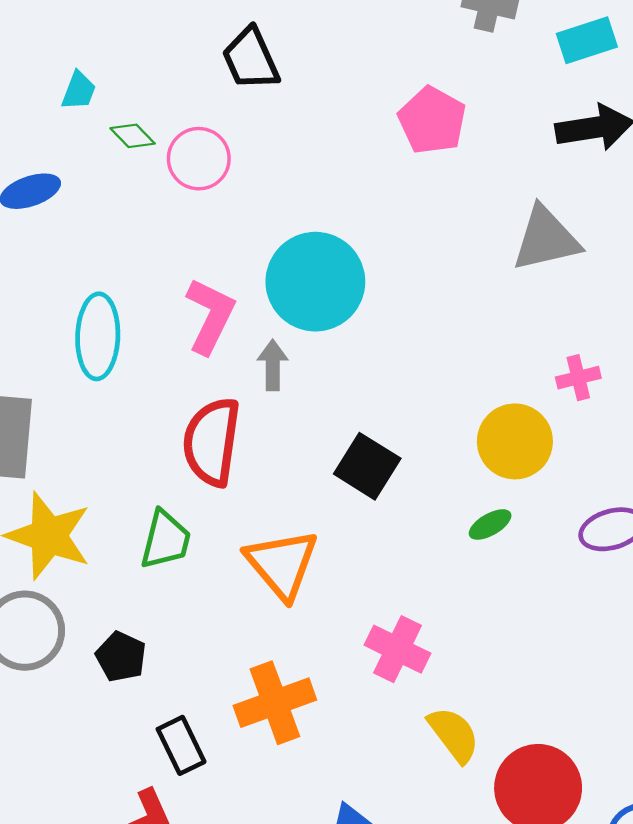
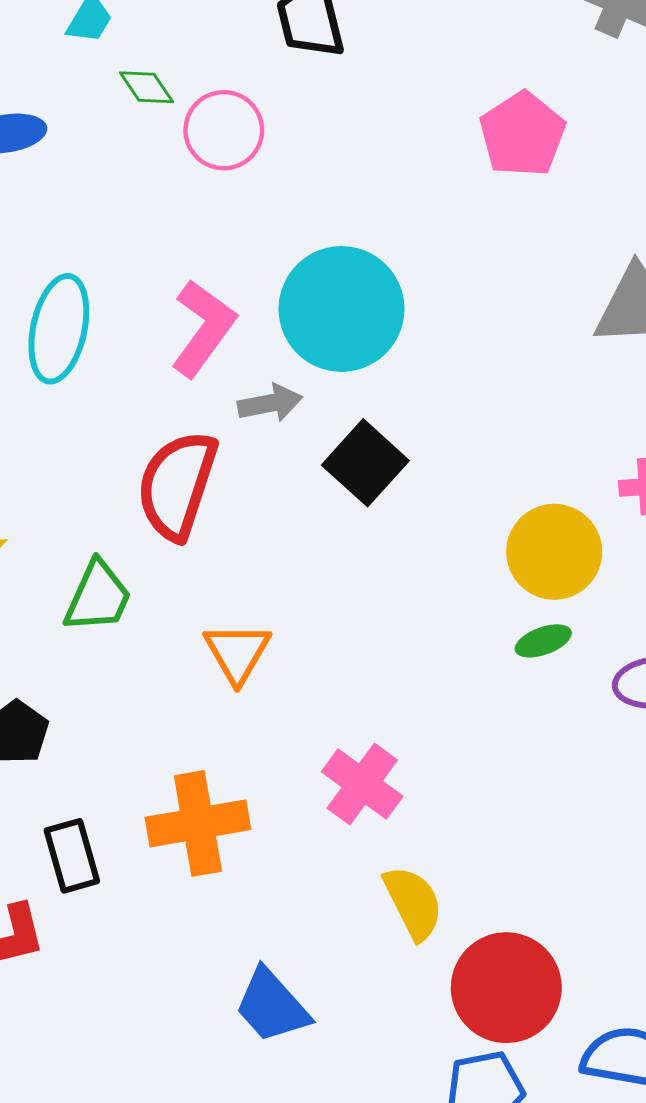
gray arrow: (273, 365) -> (270, 403), turned 69
black square: (367, 466) -> (365, 463), moved
green ellipse: (490, 524) -> (543, 641), moved
orange triangle: (282, 564) -> (237, 653), size x0.7

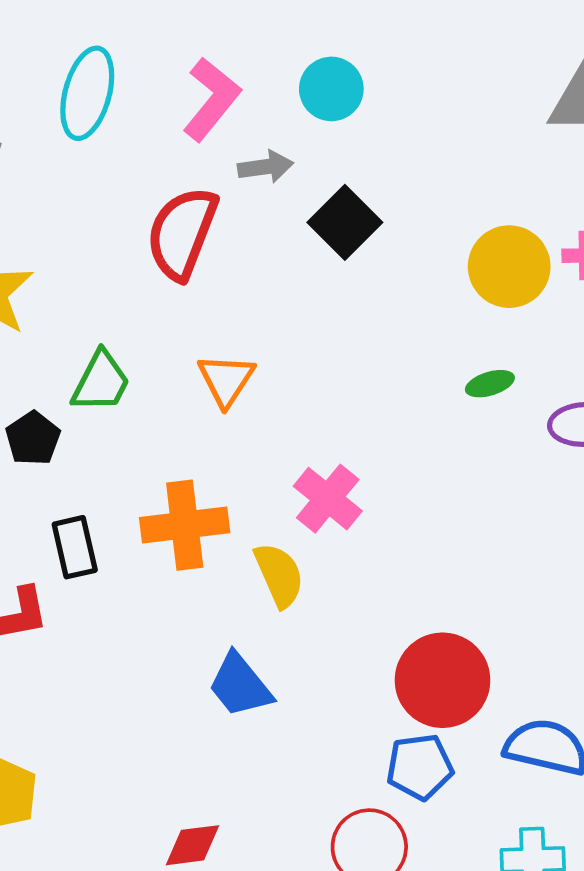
cyan circle: (342, 309) -> (331, 89), size x0.6
yellow circle: (554, 552) -> (509, 267), moved
green trapezoid: (98, 597) -> (101, 382), moved
yellow semicircle: (413, 903) -> (279, 575), moved

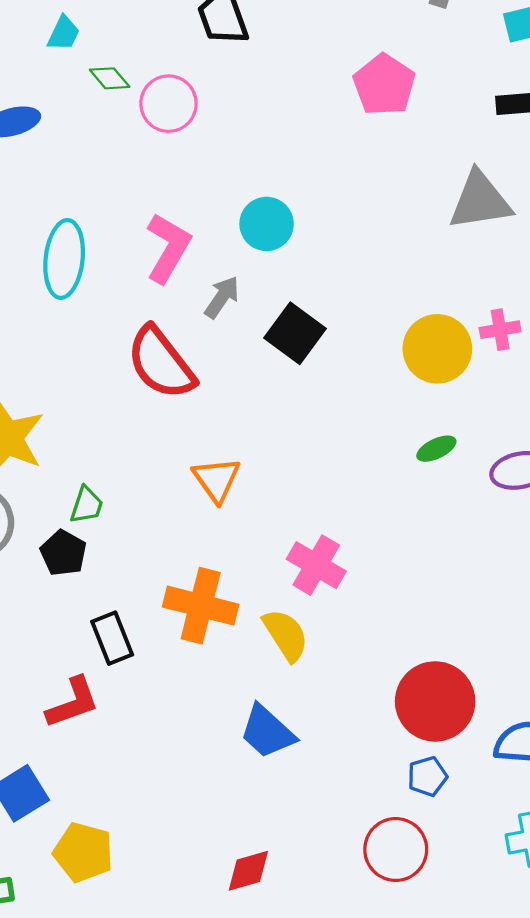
gray arrow: (266, 167) -> (222, 297), turned -39
red semicircle: (182, 233) -> (161, 363), turned -50
green trapezoid: (101, 382) -> (87, 505), moved, size x0.7
orange cross: (185, 525) -> (201, 606), turned 30
blue pentagon: (420, 767) -> (427, 776), size x0.7

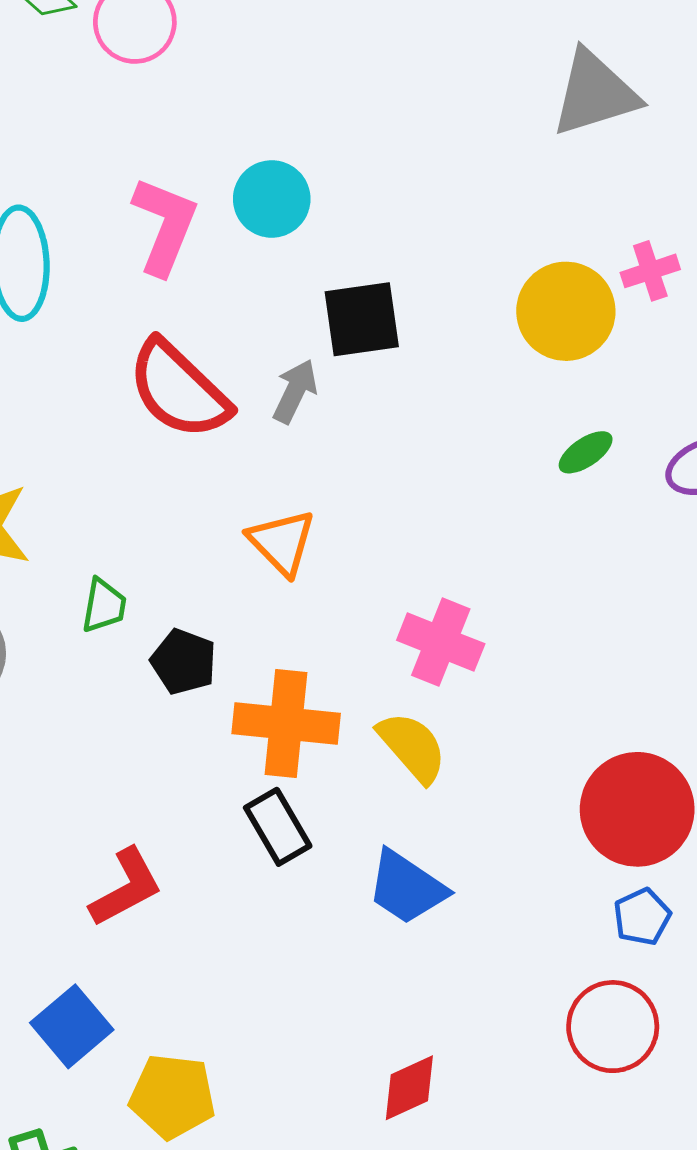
cyan circle: (267, 224) -> (272, 199), moved
gray arrow: (222, 297) -> (295, 391), moved
black square: (295, 333) -> (362, 319), turned -36
black pentagon: (63, 553) -> (184, 662), moved
black rectangle: (112, 638) -> (278, 827), moved

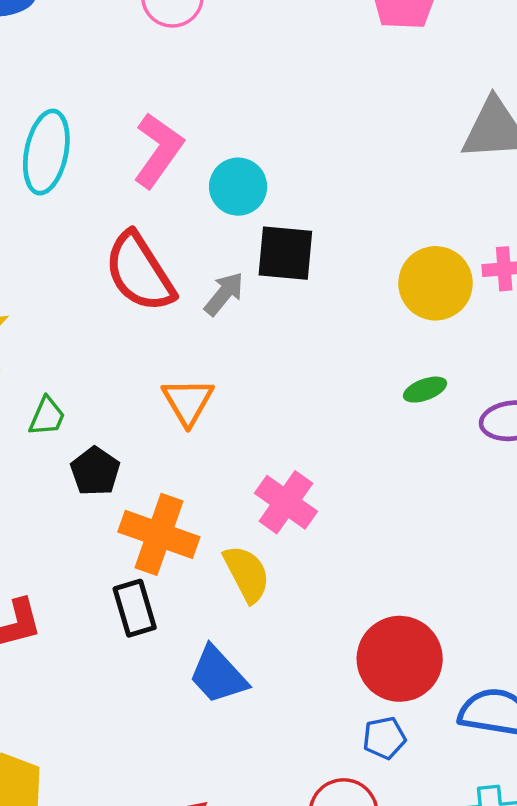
cyan circle: (272, 199) -> (238, 187), moved

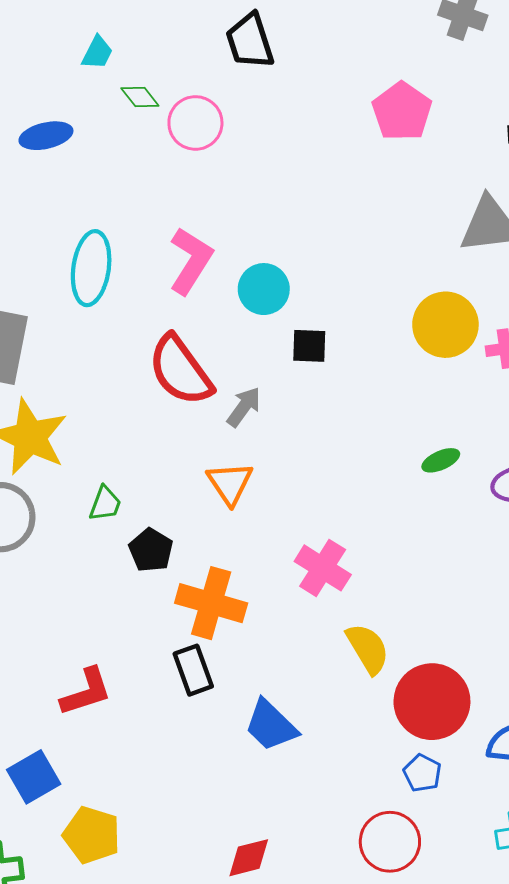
black square: (285, 253) -> (309, 346), size x0.7
yellow circle: (436, 283) -> (445, 325), moved
gray arrow: (224, 294) -> (244, 407), moved
yellow semicircle: (247, 574) -> (368, 649), moved
blue pentagon: (384, 738) -> (422, 773), turned -30

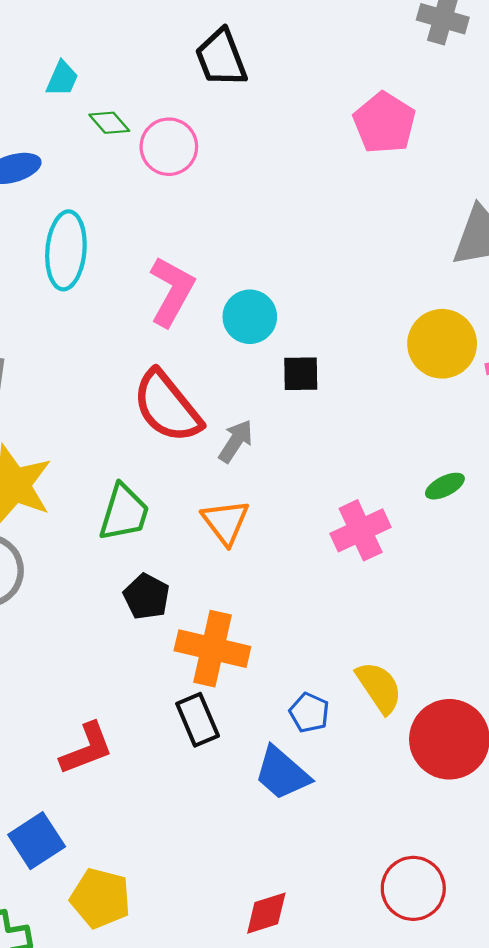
cyan ellipse: (91, 268) -> (66, 250), moved
green trapezoid: (105, 504) -> (124, 513), moved, size x1.5
pink cross: (323, 568) -> (361, 530), moved, turned 36
blue pentagon: (422, 773) -> (309, 713), moved

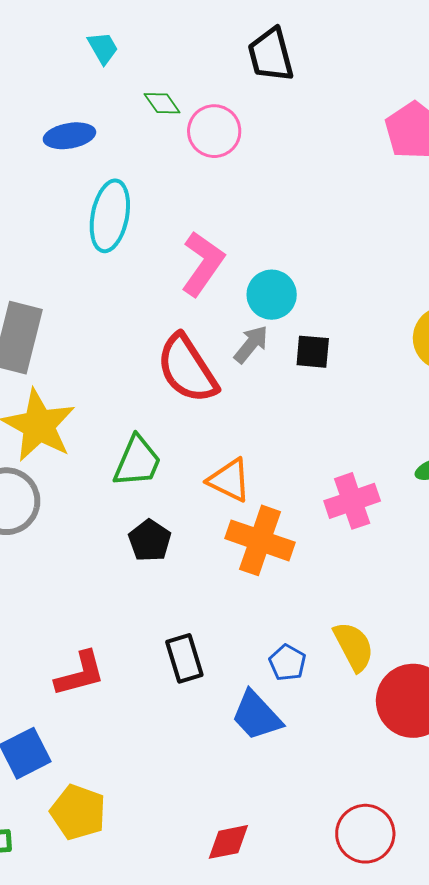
cyan trapezoid: (62, 79) -> (103, 48), moved, turned -60
gray arrow: (236, 441) -> (251, 344), moved
orange triangle: (225, 522) -> (229, 480), turned -33
orange cross: (212, 649) -> (260, 540), moved

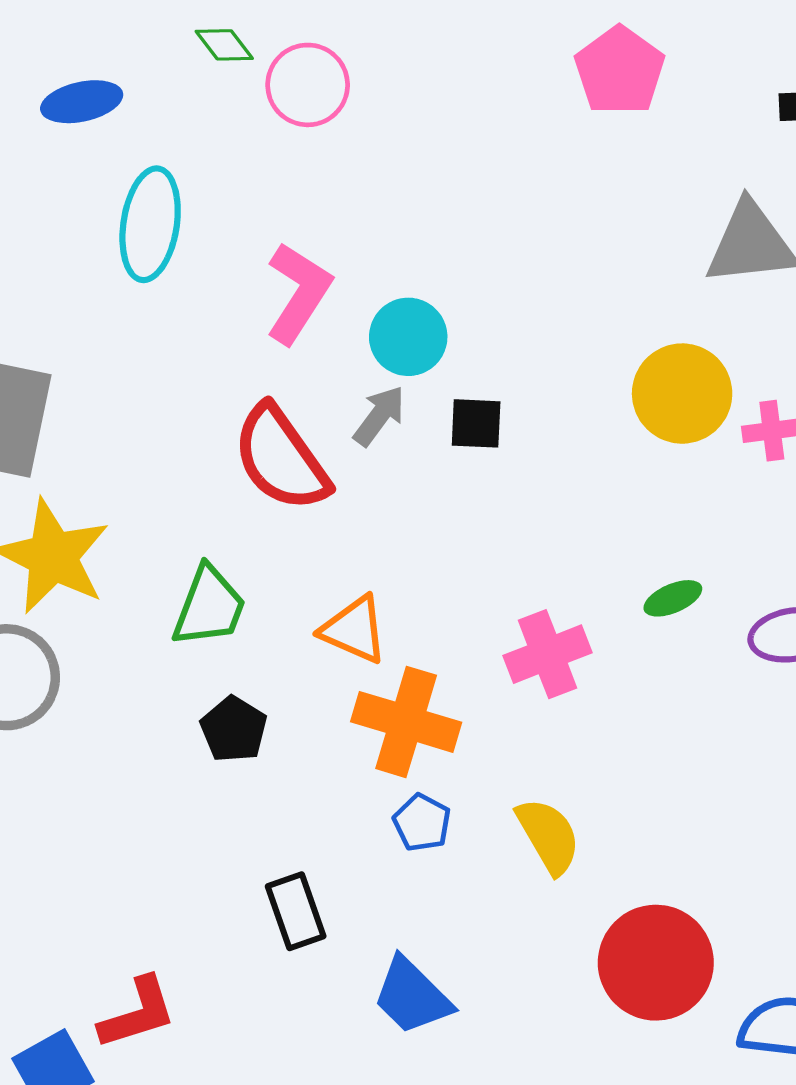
yellow semicircle: (354, 646) -> (548, 836), moved
blue pentagon: (287, 663) -> (422, 823), moved
red L-shape: (80, 674) -> (138, 1013), moved

